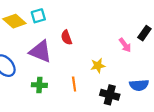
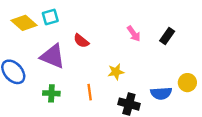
red semicircle: (66, 37) -> (81, 41), turned -32
pink arrow: (125, 45) -> (134, 34), moved

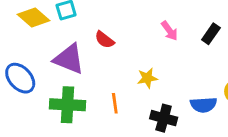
green cross: (51, 93) -> (68, 105), size x1.6

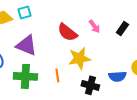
red semicircle: (104, 40) -> (67, 32), moved, size x1.5
yellow star: (147, 78) -> (79, 58), size x1.6

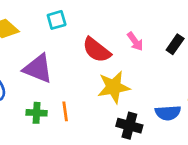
cyan square: (24, 12) -> (57, 20), moved
orange line: (57, 75) -> (65, 111), moved
green cross: (25, 76) -> (37, 113), size x0.6

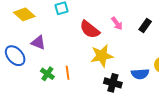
purple triangle: (38, 69) -> (38, 43), moved, size x0.7
green cross: (37, 113) -> (47, 74), turned 32

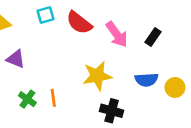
pink arrow: (117, 23) -> (117, 34), size x1.5
red semicircle: (90, 29) -> (79, 23), moved
blue semicircle: (140, 74) -> (146, 80), moved

